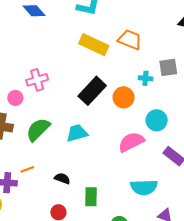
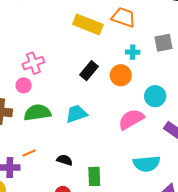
cyan cross: (145, 78) -> (133, 52), moved
black rectangle: (92, 91) -> (89, 71), size x0.7
pink circle: (15, 98) -> (24, 85), moved
green semicircle: (38, 130) -> (37, 113), turned 40

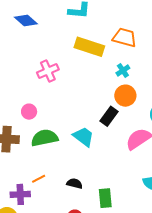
cyan cross: (133, 52) -> (123, 71), moved, turned -32
pink cross: (33, 63) -> (48, 71), moved
black rectangle: (89, 71) -> (109, 116), moved
cyan trapezoid: (76, 114) -> (84, 137), turned 60

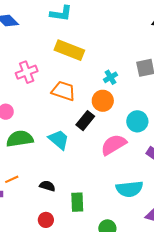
orange trapezoid: (125, 38) -> (63, 91), moved
cyan cross: (123, 71) -> (110, 77), moved

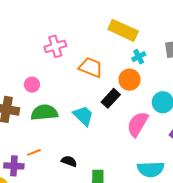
yellow rectangle: (69, 50) -> (123, 30), moved
pink semicircle: (114, 145) -> (138, 124), turned -32

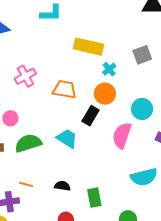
orange line: (34, 152) -> (26, 184), turned 48

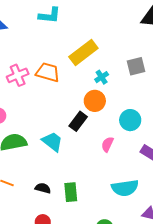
yellow rectangle: (88, 47) -> (83, 52), turned -56
orange trapezoid: (64, 89) -> (48, 72), moved
pink semicircle: (122, 135) -> (107, 144), size x0.6
green rectangle: (94, 198) -> (71, 192), moved

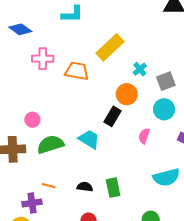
gray square: (136, 66) -> (166, 81), moved
pink cross: (18, 75) -> (43, 59), moved, turned 30
cyan cross: (102, 77) -> (140, 69), moved

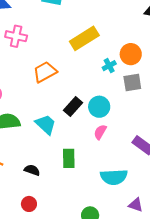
orange trapezoid: (77, 71) -> (45, 72), moved, turned -50
orange circle: (127, 94) -> (131, 54), moved
cyan circle: (164, 109) -> (99, 107), moved
green rectangle: (113, 188) -> (69, 158), moved

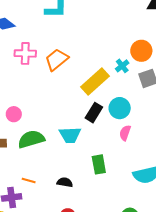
yellow rectangle: (84, 38) -> (95, 81), moved
orange trapezoid: (45, 72) -> (57, 60), moved
cyan trapezoid: (46, 124) -> (70, 135), turned 145

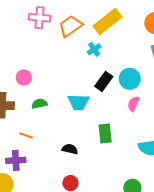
cyan cross: (122, 66) -> (94, 49), moved
yellow rectangle: (95, 81) -> (107, 21), moved
green semicircle: (31, 139) -> (39, 104), size x0.6
orange line: (29, 180) -> (26, 136), moved

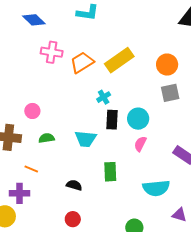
cyan cross: (94, 49) -> (104, 97), moved
black rectangle: (104, 81) -> (112, 120), turned -36

